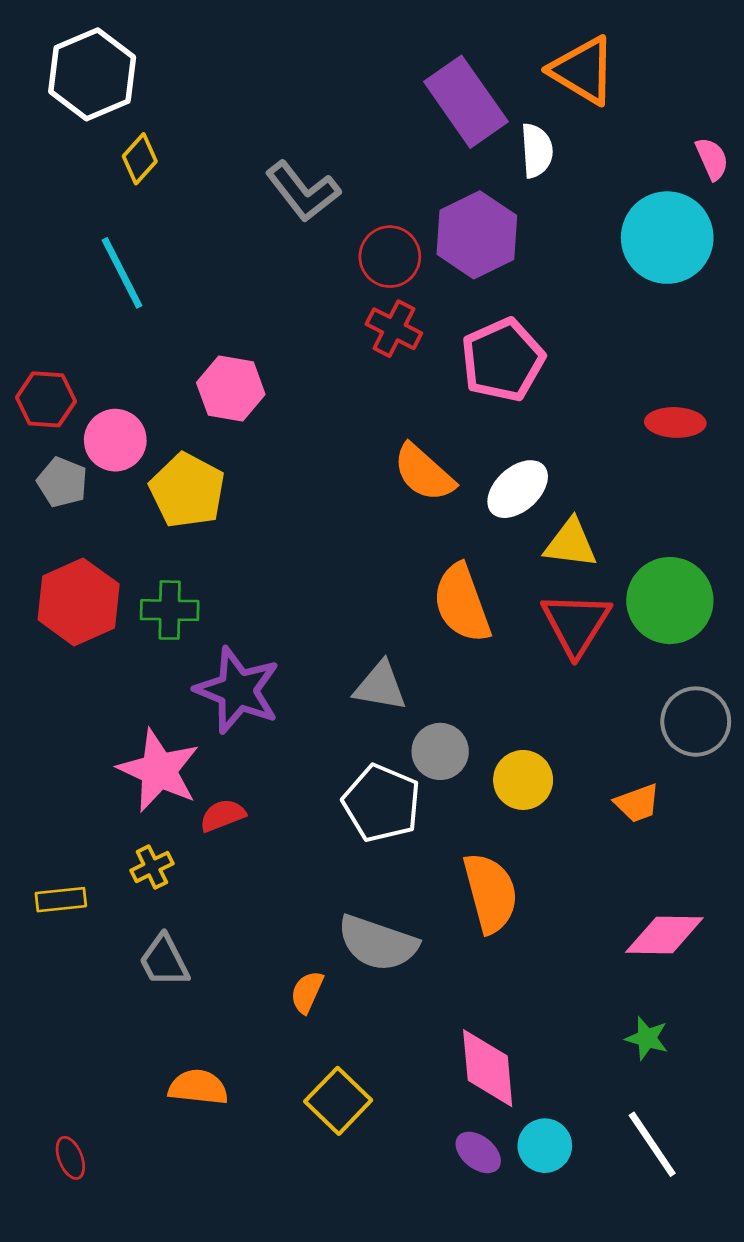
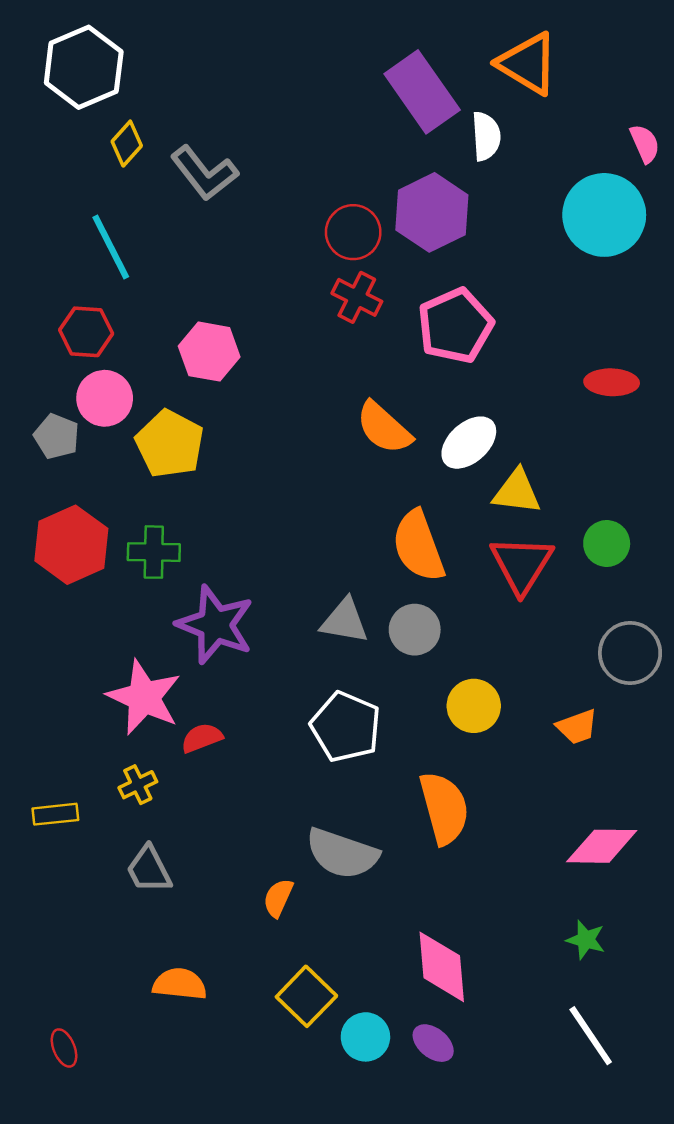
gray L-shape: (303, 191) -> (204, 173), moved
red hexagon: (46, 399) -> (86, 332), moved
green circle: (670, 601) -> (607, 543), size x0.6
gray circle: (440, 751) -> (415, 630), moved
cyan circle: (545, 1146) -> (365, 1037), moved

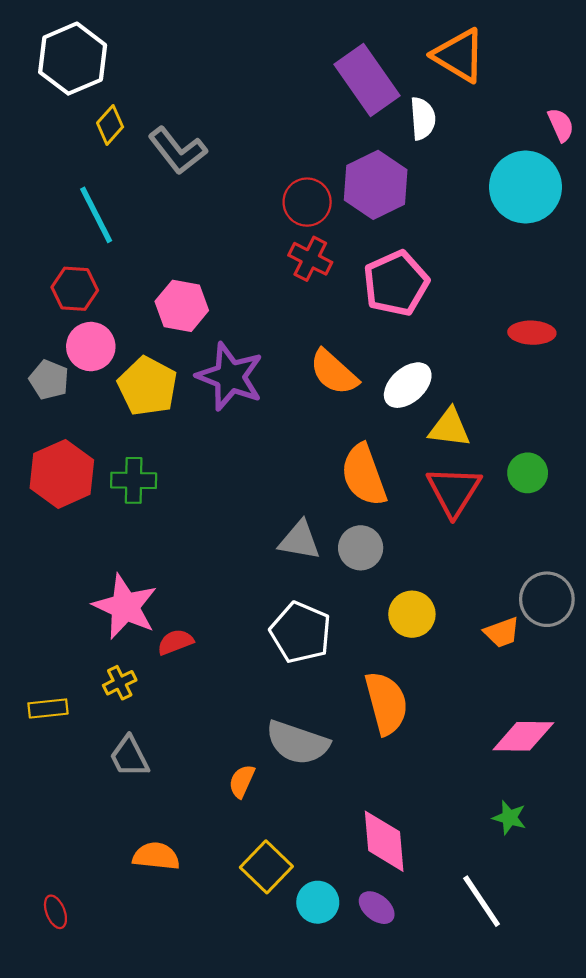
purple star: (215, 625) -> (230, 377), moved
gray circle: (630, 653) -> (547, 599), moved
white line: (591, 1036) -> (482, 901), moved

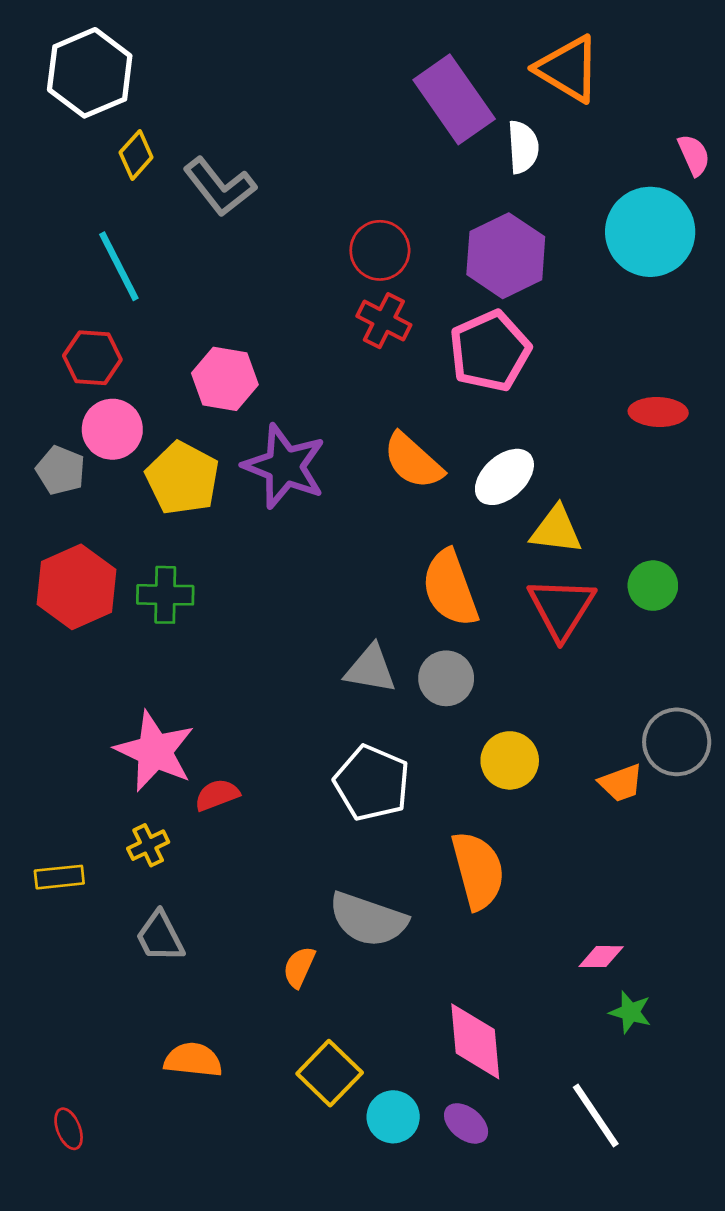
purple hexagon: (376, 185) -> (506, 256), moved
pink diamond: (523, 736) -> (601, 957), moved, size x0.6

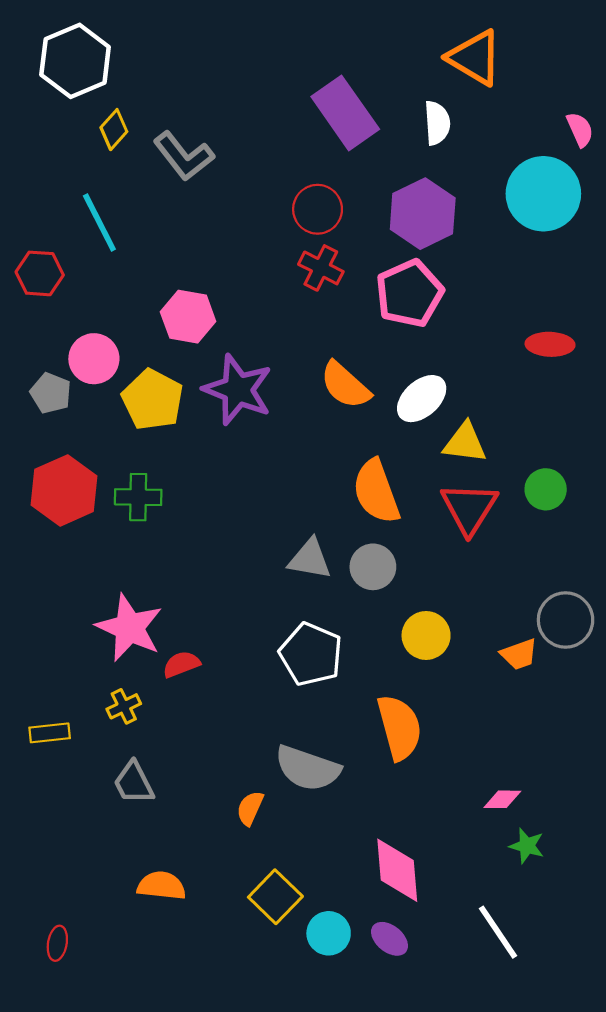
purple rectangle: (454, 99) -> (345, 113), moved
red hexagon: (92, 358) -> (40, 273), moved
red ellipse: (69, 1129) -> (57, 943), turned 32

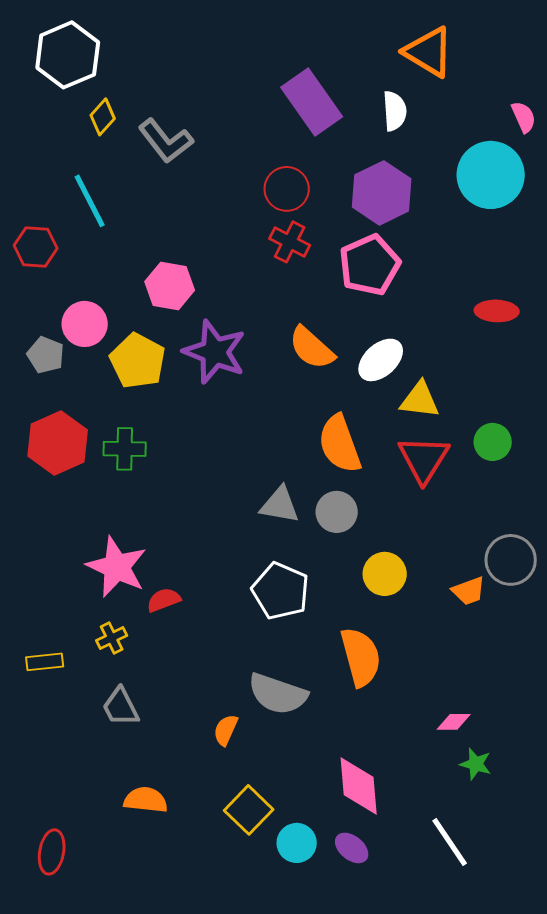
red ellipse: (57, 943) -> (52, 852), size x1.4

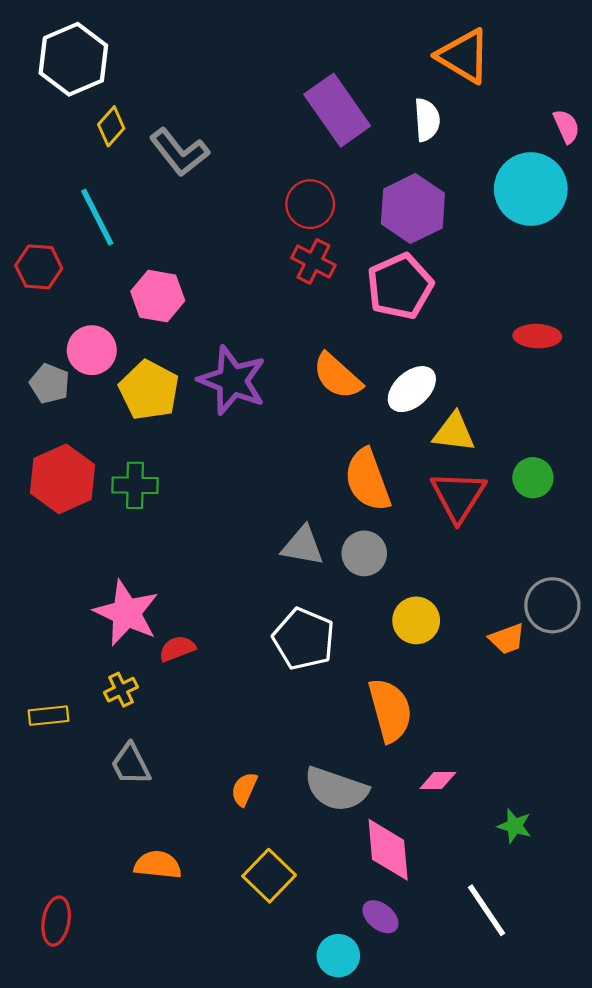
pink hexagon: (170, 286) -> (158, 296), moved
gray semicircle: (278, 694) -> (336, 789), moved
pink diamond: (454, 722) -> (438, 780), moved
cyan circle: (297, 843) -> (338, 956), moved

